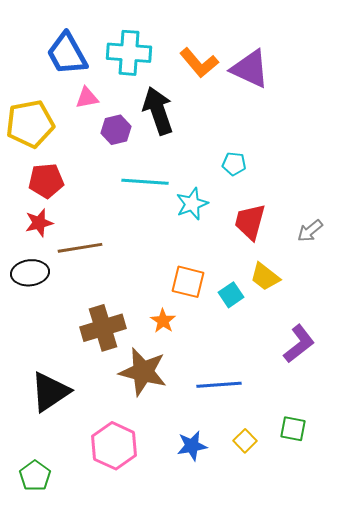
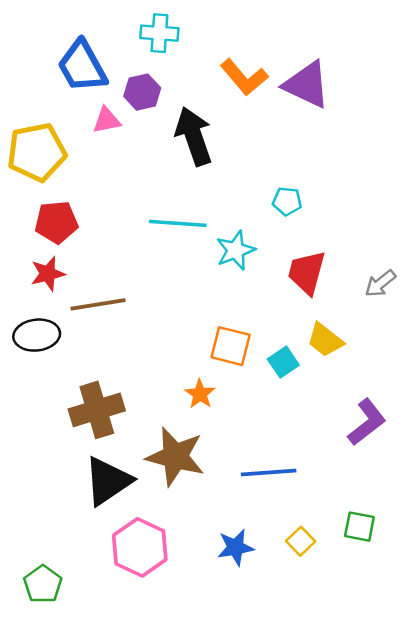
cyan cross: (129, 53) -> (159, 33), moved, size x0.7
purple hexagon: (116, 130) -> (142, 92), moved
brown cross: (103, 328) -> (97, 410), moved
black triangle: (50, 392) -> (108, 481), moved

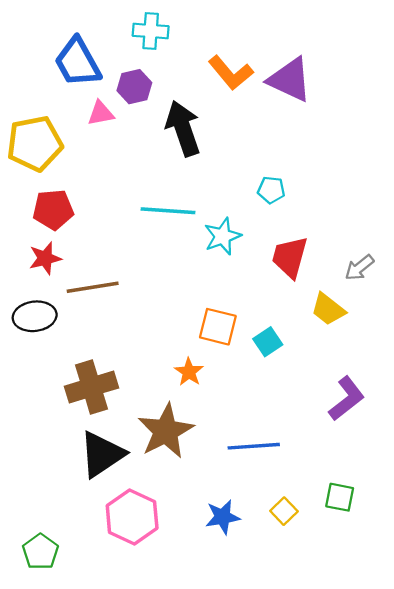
yellow trapezoid: (325, 340) -> (328, 309), moved
brown star: (175, 457) -> (166, 431), turned 30

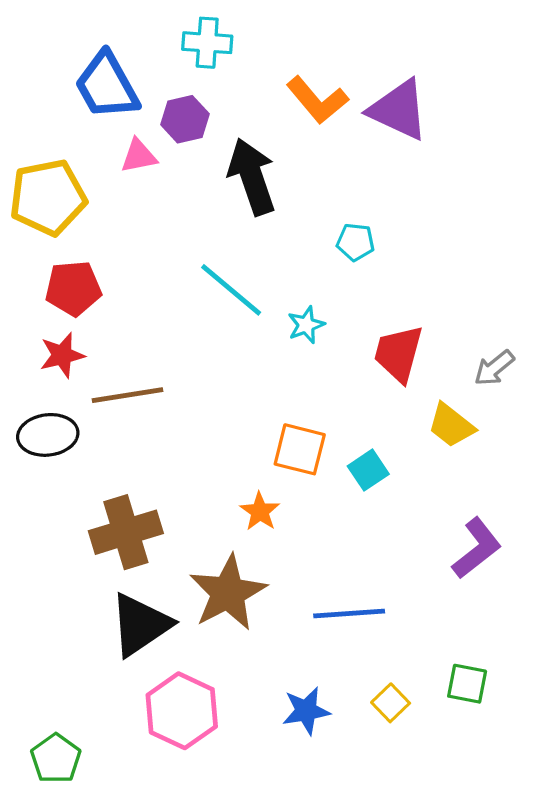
cyan pentagon: (271, 190) -> (356, 242), moved
cyan line: (168, 211) -> (231, 290), turned 36
cyan star: (223, 236) -> (306, 325), size x0.7

